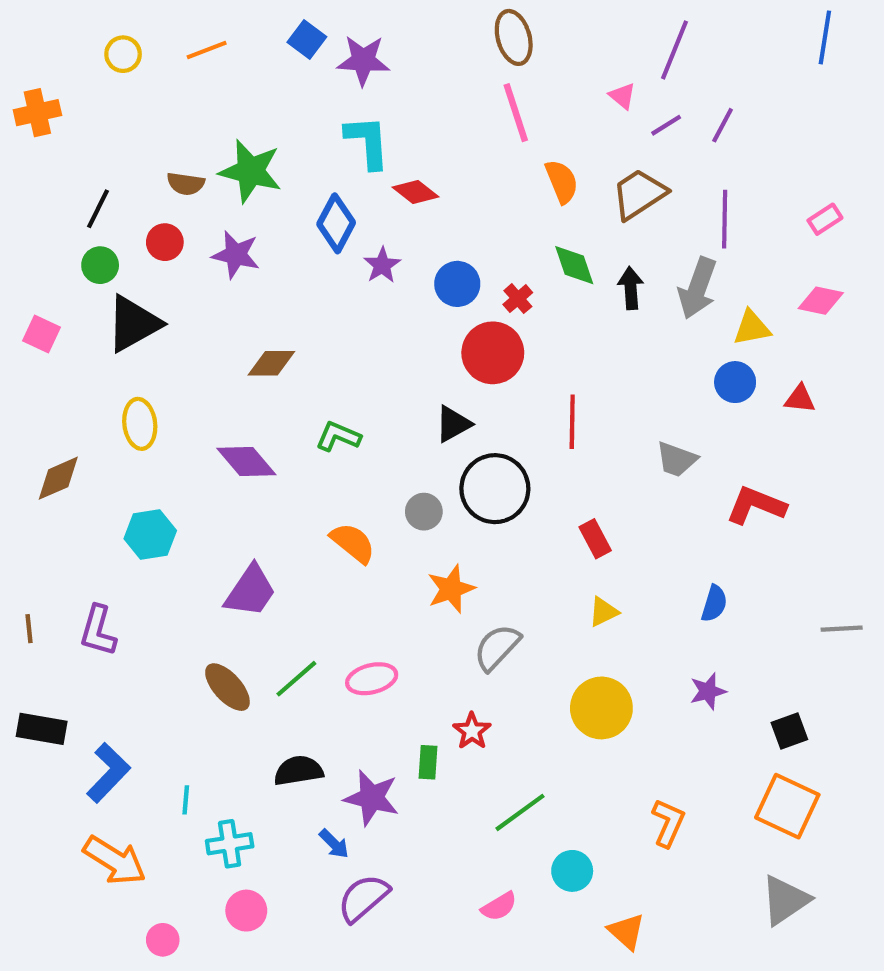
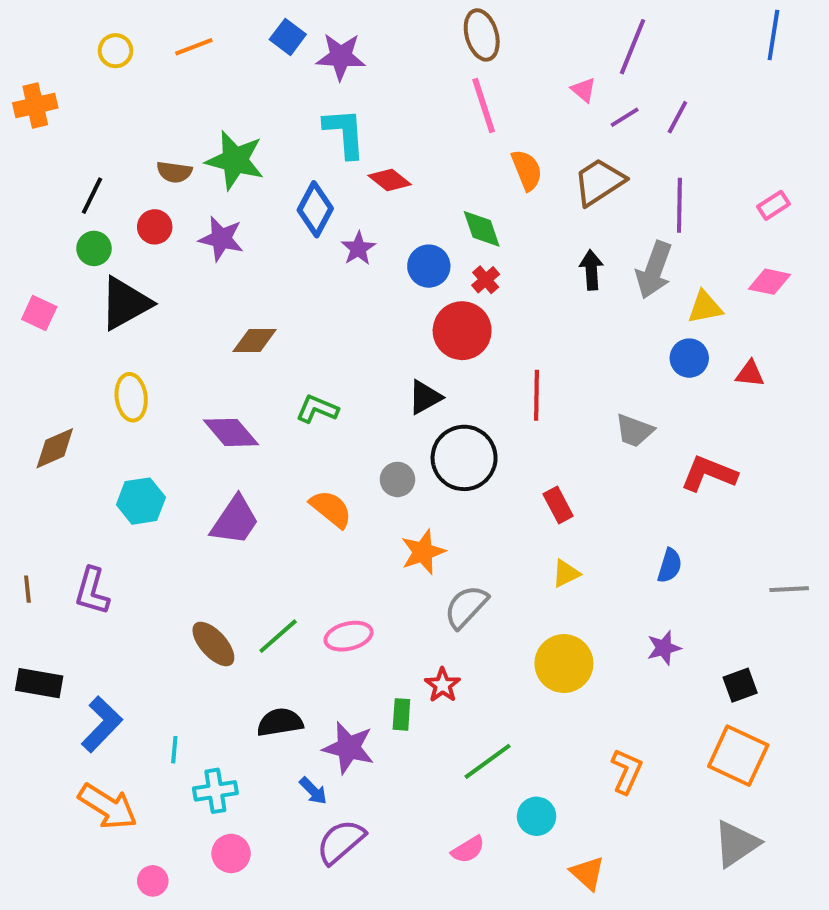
green diamond: (574, 265) -> (482, 229), moved
purple trapezoid: (250, 591) -> (235, 521), moved

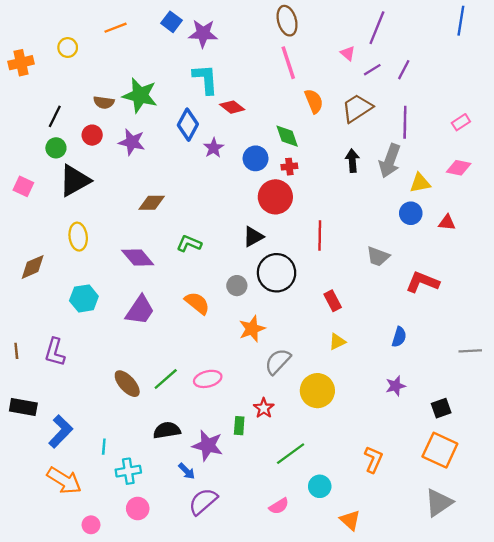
yellow circle: (116, 51) -> (68, 48), moved
red cross: (486, 280) -> (289, 167), turned 35
yellow circle: (564, 664) -> (317, 391), moved

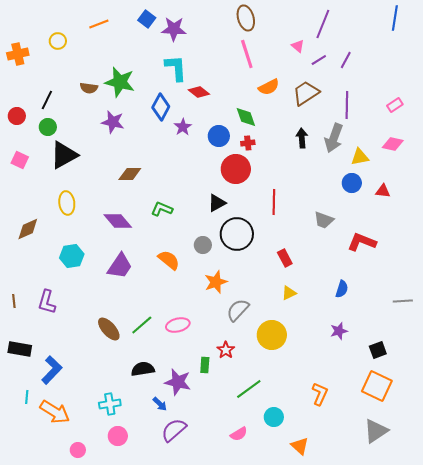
orange semicircle: (314, 101) -> (269, 87), turned 85
red circle: (92, 135) -> (17, 116), moved
cyan line: (104, 447) -> (27, 397), moved

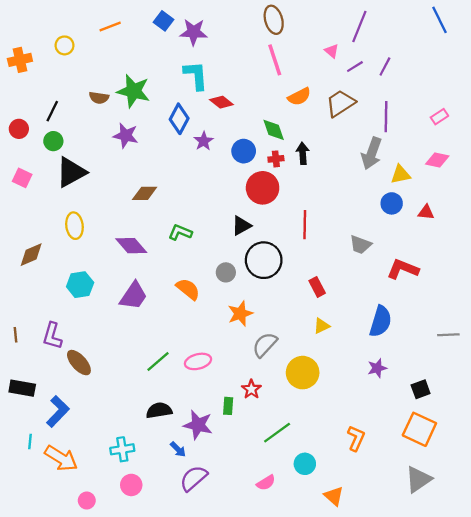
blue line: (395, 18) -> (439, 20), turned -35
black arrow: (302, 138) -> (303, 153), moved
blue semicircle: (342, 289) -> (381, 321), size x1.6
brown ellipse: (109, 329) -> (79, 363), moved

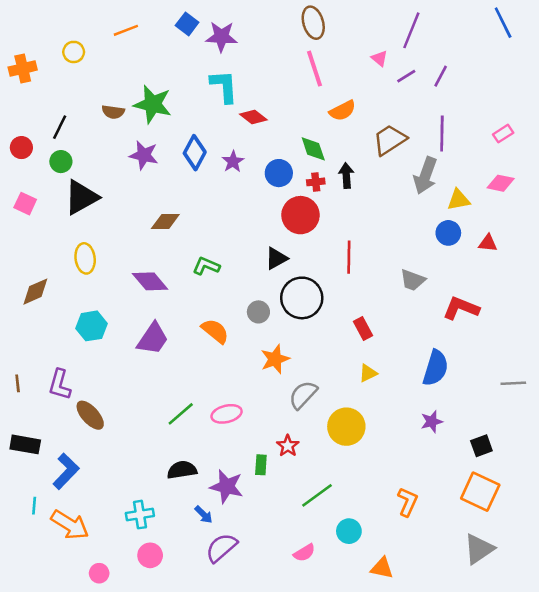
brown trapezoid: (340, 103) -> (390, 140), moved
blue diamond: (179, 119) -> (195, 153), moved
orange triangle: (334, 496) -> (382, 568), turned -30

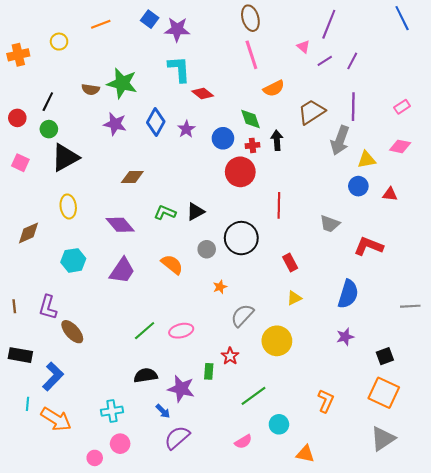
black triangle: (276, 258) -> (195, 212), moved
orange star: (275, 359) -> (220, 287), size x0.6
pink circle: (99, 573) -> (95, 458), moved

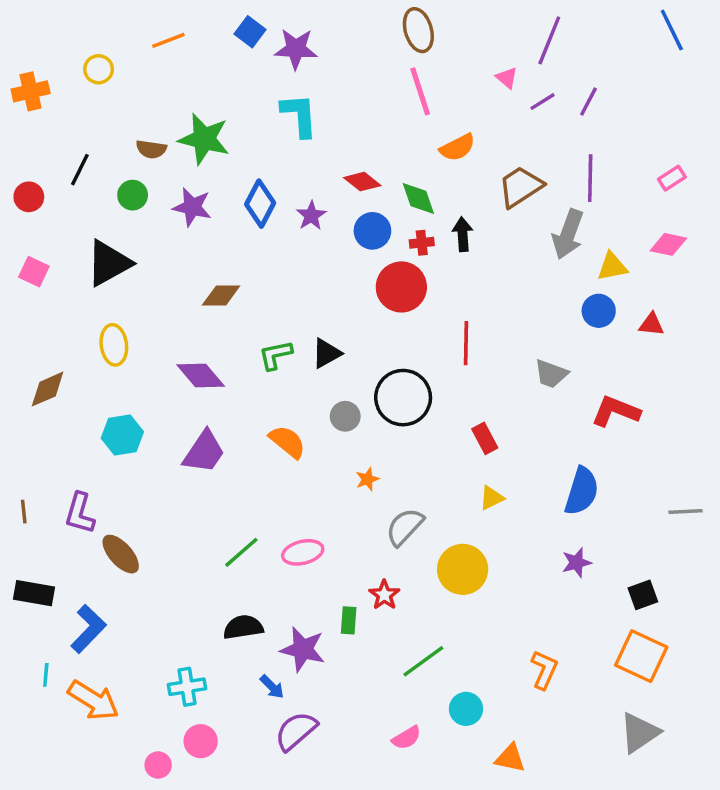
red diamond: (203, 93) -> (362, 182), moved
green circle: (49, 129) -> (133, 195), moved
green L-shape: (165, 213) -> (275, 355), turned -35

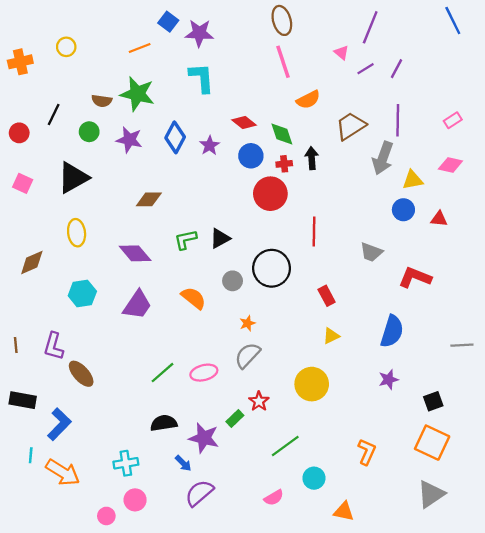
orange line: (168, 40) -> (140, 48), moved
gray semicircle: (405, 527) -> (247, 355), moved
green rectangle: (349, 620) -> (235, 418), turned 42

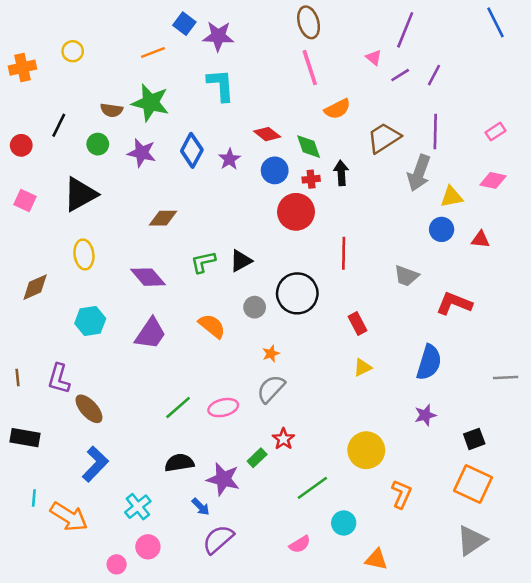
yellow circle: (312, 384) -> (366, 450), moved
blue L-shape: (59, 424) -> (95, 464), moved
cyan cross: (126, 463) -> (138, 507), turned -30

